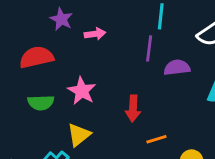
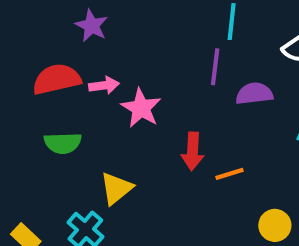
pink arrow: (95, 34) -> (104, 85), moved
pink star: (82, 91) -> (141, 108), moved
orange line: (156, 139) -> (230, 174), moved

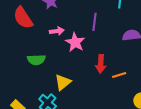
purple line: (215, 67) -> (95, 22), moved
red semicircle: (57, 79) -> (23, 18), moved, turned -110

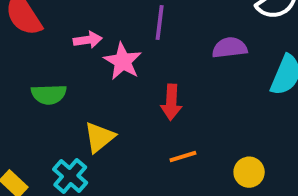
orange line: (119, 75) -> (183, 157), moved

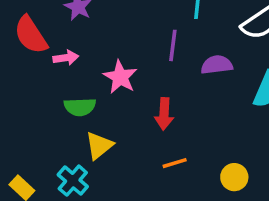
purple line: (160, 22) -> (173, 45), moved
pink arrow: (88, 40) -> (66, 58), moved
green semicircle: (49, 94) -> (80, 107), moved

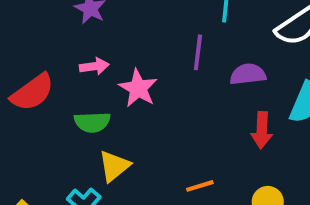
red semicircle: (31, 35) -> (32, 92), moved, turned -93
pink arrow: (66, 58) -> (94, 66), moved
red arrow: (164, 114) -> (262, 130), moved

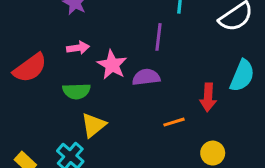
purple semicircle: (248, 74) -> (146, 77), moved
orange line: (200, 186) -> (174, 122), moved

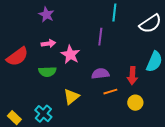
purple semicircle: (146, 77) -> (100, 74), moved
yellow triangle: (93, 125) -> (71, 97), moved
yellow circle: (213, 153) -> (135, 103), moved

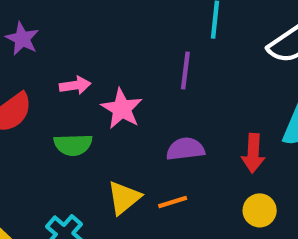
purple star: (46, 15) -> (22, 39), moved
orange line: (110, 92) -> (173, 202), moved

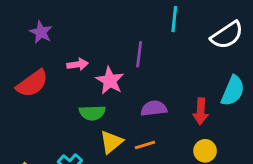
purple line: (185, 71) -> (139, 54), moved
green semicircle: (73, 145) -> (92, 113), moved

